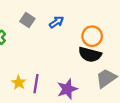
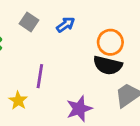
purple line: (36, 84) -> (40, 76), moved

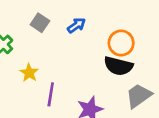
purple line: (40, 76) -> (51, 94), moved
yellow star: (18, 101) -> (29, 73), moved

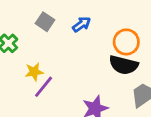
yellow star: (29, 73) -> (34, 72), turned 30
purple line: (51, 94) -> (44, 87), moved, turned 30

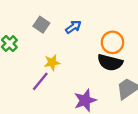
yellow star: (34, 72) -> (52, 62), moved

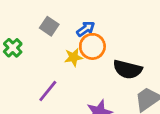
orange circle: (112, 42) -> (92, 46), moved
yellow star: (52, 62) -> (74, 57), moved

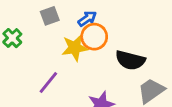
gray square: (49, 26) -> (50, 16), turned 36
yellow star: (74, 57) -> (75, 48), size x1.4

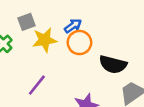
gray square: (50, 16) -> (27, 22), moved
yellow star: (75, 48) -> (45, 40), moved

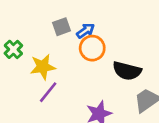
gray square: (27, 22) -> (61, 27), moved
yellow star: (45, 40) -> (43, 67), moved

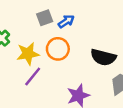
orange circle: (92, 48) -> (58, 49), moved

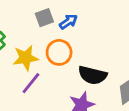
black semicircle: (103, 57) -> (92, 75), moved

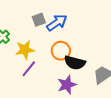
blue arrow: (68, 22) -> (57, 23), size x1.5
orange circle: (59, 52) -> (61, 51), moved

